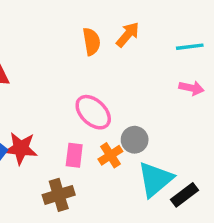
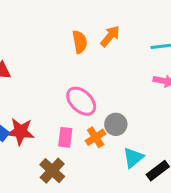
cyan triangle: (155, 179) -> (133, 158), size x0.7
brown cross: (59, 195) -> (52, 171), turned -30

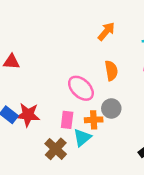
orange semicircle: (80, 42) -> (111, 71), moved
orange cross: (96, 137) -> (94, 120), turned 30
cyan triangle: (133, 158) -> (82, 138), moved

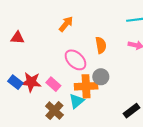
orange arrow: (106, 31) -> (66, 24), moved
pink rectangle: (67, 120) -> (53, 84), moved, turned -56
orange cross: (94, 120) -> (86, 86), size x1.5

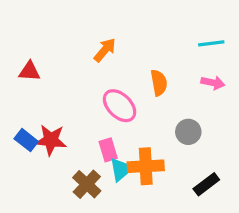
gray circle: (101, 77) -> (188, 132), moved
pink rectangle: (53, 84) -> (108, 150), moved, turned 32
orange cross: (86, 86) -> (146, 166), moved

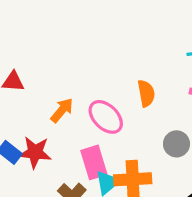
orange arrow: (105, 50) -> (62, 110), moved
pink rectangle: (108, 150) -> (94, 162), size x1.4

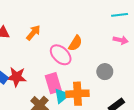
orange semicircle: (146, 93) -> (75, 43), moved, turned 42
orange arrow: (62, 110) -> (33, 33), moved

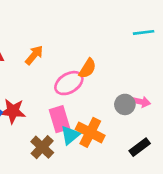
pink arrow: (121, 40) -> (141, 102), moved
pink ellipse: (61, 55) -> (69, 83), turned -75
orange cross: (77, 94) -> (90, 132), turned 30

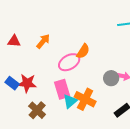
brown cross: (42, 147) -> (37, 110), moved

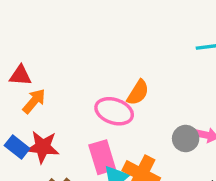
orange arrow: (43, 41) -> (34, 101), moved
pink ellipse: (69, 62) -> (114, 111), turned 50

